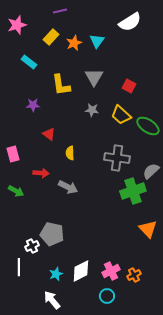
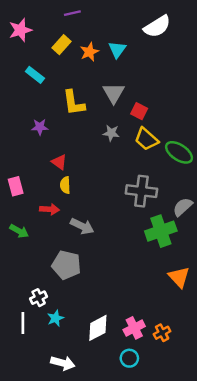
red square: (129, 86) -> (139, 111), moved
yellow semicircle: (70, 153) -> (65, 185), moved
gray pentagon: (52, 234) -> (66, 265), moved
cyan star: (56, 274) -> (56, 318), moved
white arrow: (52, 300) -> (63, 363), turned 144

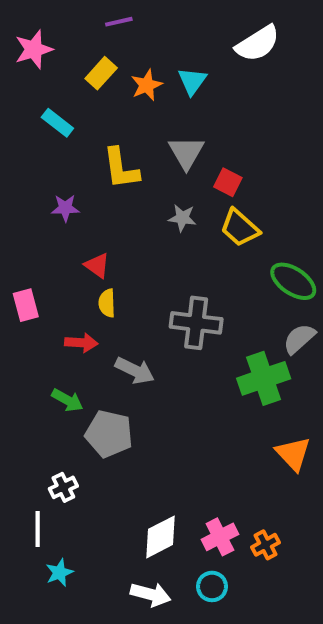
green ellipse: (179, 152) -> (293, 281), moved
gray cross: (141, 191) -> (196, 323), moved
green arrow: (19, 231) -> (67, 400), moved
cyan star: (56, 318) -> (59, 573), moved
white arrow: (63, 363) -> (151, 594), moved

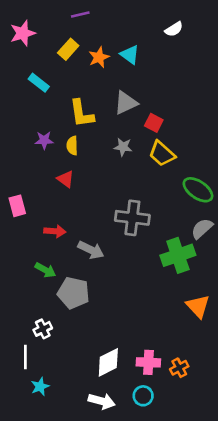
white semicircle: (258, 43) -> (174, 29), size x0.6
cyan triangle: (192, 81) -> (130, 55), turned -30
gray triangle: (186, 152) -> (126, 103), turned 35
yellow semicircle: (107, 303) -> (72, 146), moved
pink cross: (220, 537) -> (148, 362), turned 30

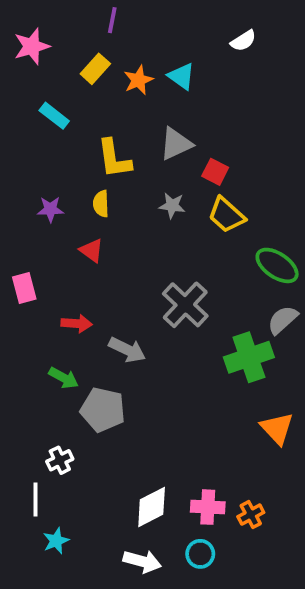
purple line: (80, 14) -> (112, 20), turned -66
purple star: (44, 140) -> (50, 209), moved
gray cross: (132, 218) -> (185, 305), turned 36

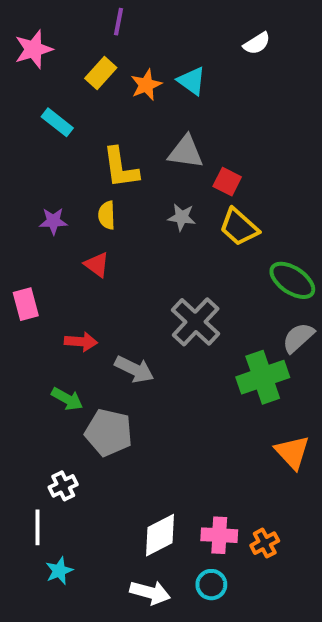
gray triangle: (176, 144) -> (186, 152), turned 33

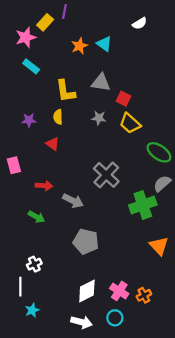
pink star: (34, 49) -> (26, 37), moved
yellow rectangle: (101, 73) -> (45, 22), moved
gray pentagon: (109, 432) -> (86, 242), moved
pink cross: (219, 535) -> (119, 291), turned 30

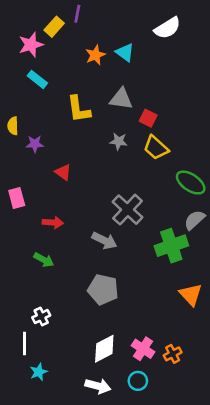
white semicircle: (140, 23) -> (167, 28), size x1.5
yellow semicircle: (58, 117) -> (13, 126), moved
gray arrow: (73, 201) -> (104, 241), moved

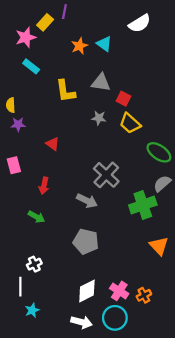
purple star: (35, 144) -> (18, 124), moved
red arrow: (53, 222) -> (44, 186), turned 98
cyan circle: (138, 381) -> (115, 318), size x1.5

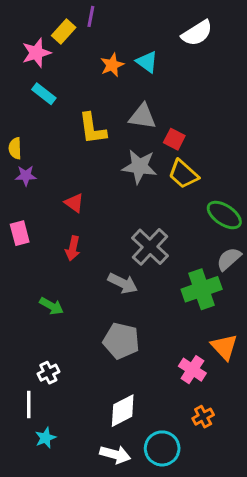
gray star: (99, 118) -> (139, 167), size x1.6
red arrow: (44, 186) -> (73, 248), moved
pink cross: (119, 291) -> (192, 370), moved

